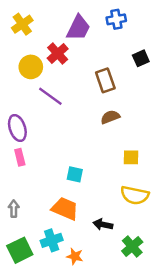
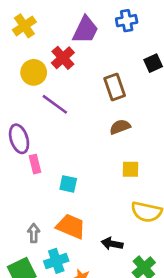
pink rectangle: (20, 157) -> (35, 164), moved
yellow square: (131, 157) -> (131, 169), moved
cyan square: (75, 174) -> (68, 184), moved
gray arrow: (14, 209) -> (34, 233), moved

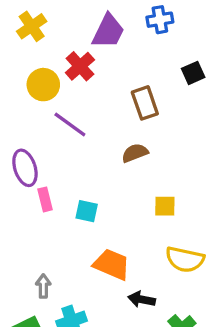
brown semicircle: (120, 127) -> (135, 153), moved
cyan square: (68, 184) -> (87, 211), moved
orange trapezoid: (71, 226) -> (112, 264), moved

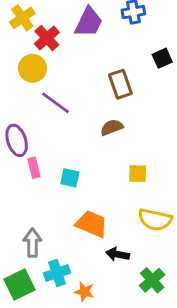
red cross: (80, 66) -> (47, 38), moved
gray arrow: (43, 286) -> (32, 243), size x1.4

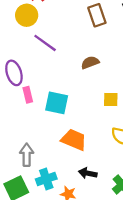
brown rectangle: (120, 84) -> (97, 15), moved
cyan square: (70, 178) -> (57, 103), size x1.5
black arrow: (118, 254) -> (88, 173), moved

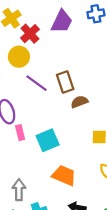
brown rectangle: (97, 15) -> (65, 82), moved
cyan square: (57, 103) -> (48, 140), turned -35

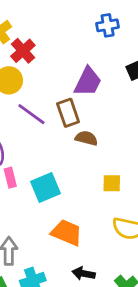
purple trapezoid: (62, 22) -> (88, 82), moved
brown semicircle: (79, 102) -> (86, 138), turned 35

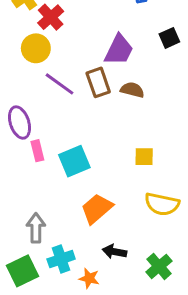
brown semicircle: (86, 138) -> (132, 90), moved
orange trapezoid: (67, 233) -> (97, 209), turned -64

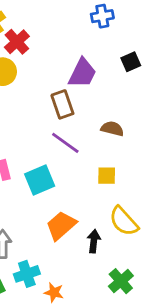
purple line: (60, 84) -> (65, 143), moved
brown semicircle: (132, 90) -> (112, 129), moved
yellow semicircle: (162, 204) -> (124, 221), turned 36
black arrow: (114, 252) -> (94, 241), moved, turned 85

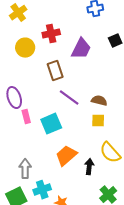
red cross: (17, 42) -> (51, 34), moved, turned 30
brown rectangle: (62, 104) -> (55, 71), moved
brown semicircle: (112, 129) -> (99, 101), moved

